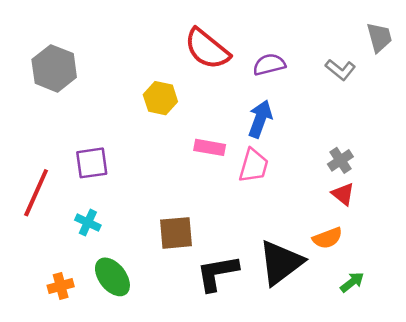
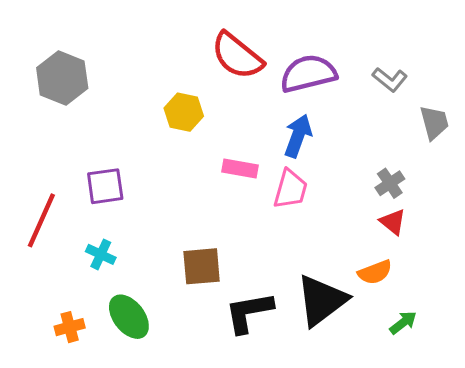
gray trapezoid: (379, 37) -> (434, 122), moved
purple semicircle: (269, 64) -> (308, 74), size x1.5

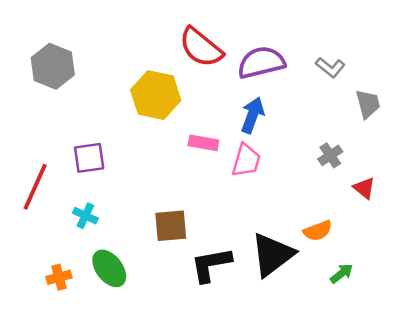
yellow hexagon: (184, 112) -> (156, 95), size x1.5
red triangle: (393, 222) -> (364, 188), moved

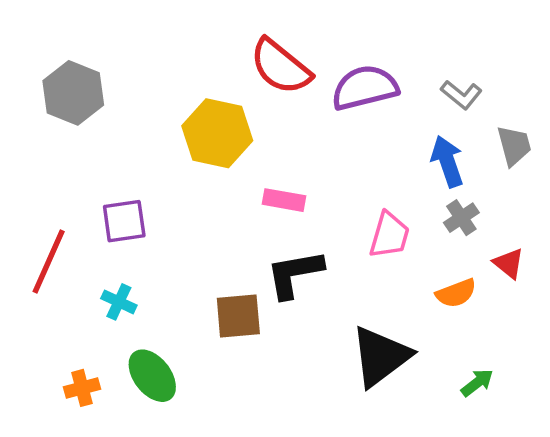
blue arrow: (252, 115) -> (447, 161), moved, turned -39
pink trapezoid: (246, 160) -> (389, 235), moved
orange semicircle: (318, 231) -> (456, 293), moved
black L-shape: (211, 265) -> (295, 274), moved

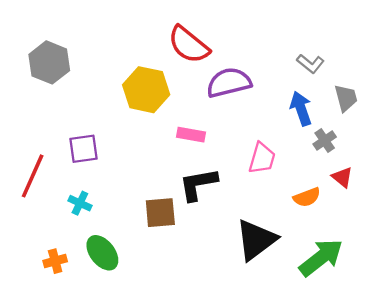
purple semicircle: (365, 88) -> (229, 83), moved
gray cross: (461, 218) -> (325, 140), moved
green arrow: (477, 383) -> (321, 258), size x2.0

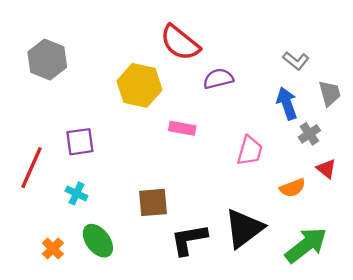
purple semicircle: (229, 83) -> (218, 79), size x0.7
black L-shape: (198, 184) -> (189, 240), moved
orange cross: (55, 261) -> (53, 249), turned -30

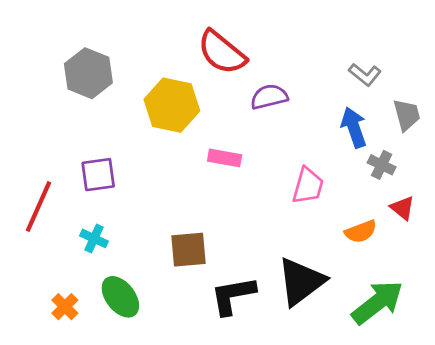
gray hexagon: (47, 60) -> (88, 73), moved
gray cross: (309, 134) -> (382, 165), turned -30

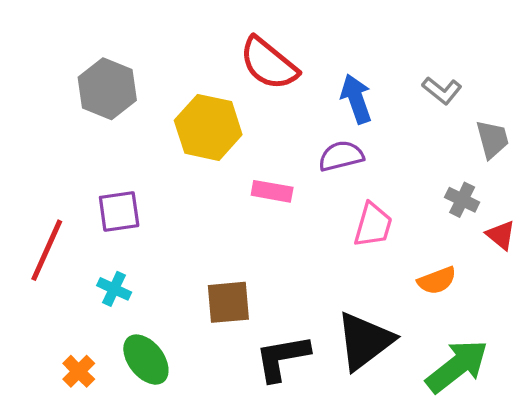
purple semicircle: (269, 97) -> (341, 156), moved
blue arrow: (354, 127) -> (356, 99), moved
red triangle: (402, 208) -> (501, 235), moved

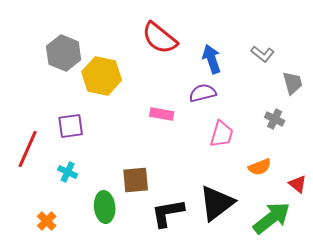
yellow hexagon: (208, 127) -> (102, 76), moved
red triangle: (501, 235) -> (298, 184), moved
green ellipse: (146, 360) -> (105, 207), moved, turned 32

